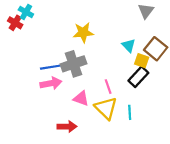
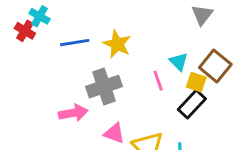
yellow star: (83, 33) -> (117, 44), turned 30
blue line: (51, 67) -> (75, 43), moved
pink line: (108, 87) -> (158, 81), moved

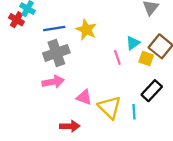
cyan triangle: (179, 62) -> (133, 43), turned 40
gray cross: (104, 87) -> (56, 53), moved
black rectangle: (192, 104) -> (152, 91), moved

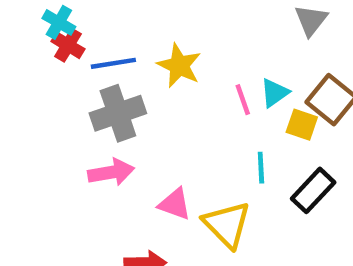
red cross: (16, 20) -> (68, 45), moved
pink line: (117, 57) -> (243, 100), moved
cyan line: (134, 112) -> (261, 168), moved

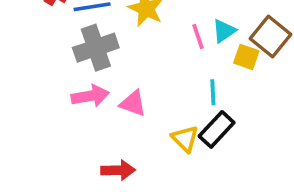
black rectangle: (313, 190) -> (217, 129), moved
pink triangle: (175, 204) -> (133, 103), moved
yellow triangle: (227, 224) -> (185, 139), size x0.7

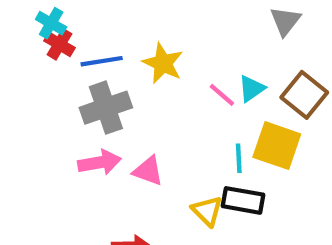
pink line: (198, 36) -> (222, 95), turned -30
yellow square: (246, 57) -> (277, 146), moved, size x1.6
black rectangle: (217, 129) -> (243, 200), turned 57

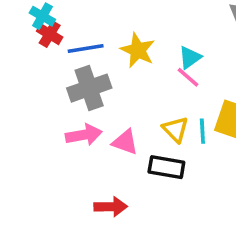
cyan triangle: (251, 89) -> (190, 57), moved
black rectangle: (243, 200) -> (166, 167), moved
yellow triangle: (207, 211) -> (175, 129), moved

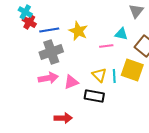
cyan triangle: (190, 57) -> (121, 34), moved, turned 48
pink line: (188, 77) -> (106, 46), turned -48
pink triangle: (125, 142) -> (71, 82), turned -42

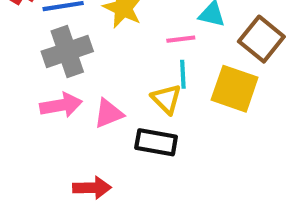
cyan line: (114, 76) -> (183, 74), moved

